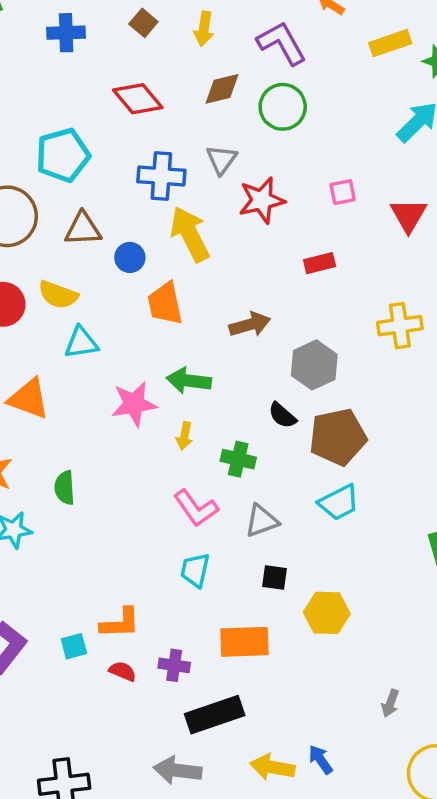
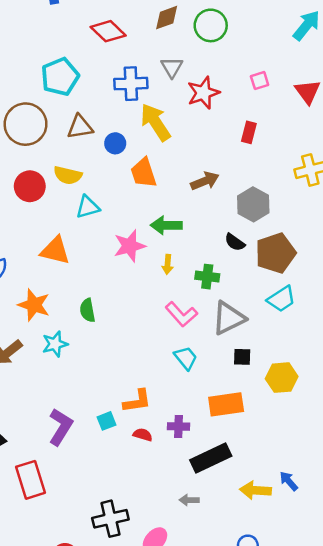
red rectangle: (320, 263) -> (249, 132), turned -55
gray triangle: (262, 521) -> (229, 318), size x1.4
cyan trapezoid: (195, 570) -> (186, 358), turned 135
gray arrow: (178, 770) -> (189, 500), size x0.6

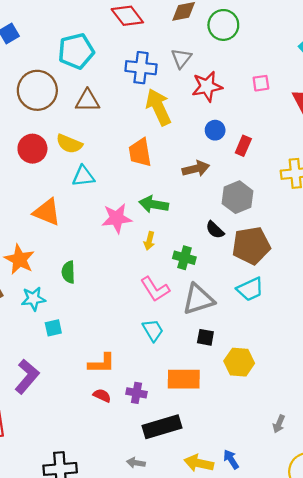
red rectangle: (249, 132) -> (243, 146), moved
blue circle: (115, 143) -> (215, 130), moved
cyan square: (107, 421) -> (53, 328), moved

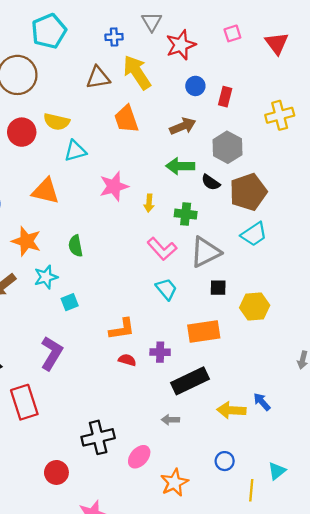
blue cross: (141, 68) -> (114, 37), size x0.6
brown triangle: (87, 101) -> (98, 78), moved
green arrow: (154, 204) -> (180, 166), moved

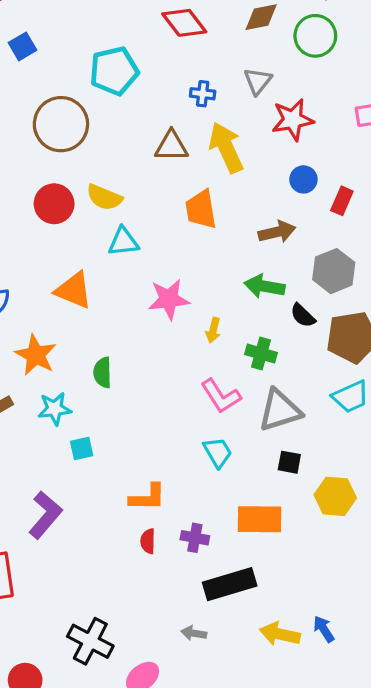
red semicircle: (127, 360) -> (148, 541), turned -114
black cross: (98, 437) -> (90, 641), turned 32

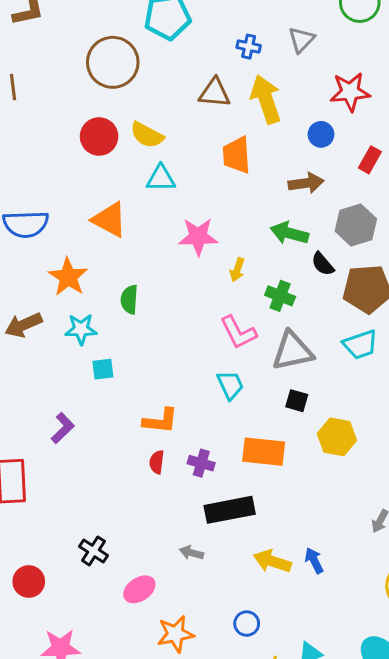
red star: (293, 120) -> (350, 92), moved
blue circle: (303, 179) -> (321, 134), moved
purple L-shape: (45, 515) -> (63, 428), size x0.7
black cross: (90, 641) -> (94, 551), size x0.7

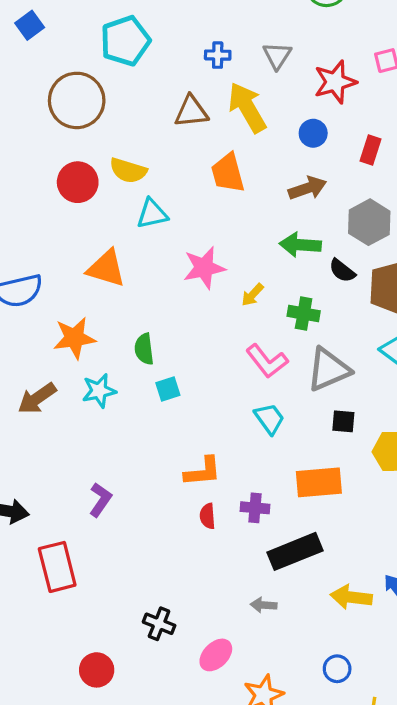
gray triangle: (302, 40) -> (277, 56), moved
yellow arrow: (237, 270) -> (253, 295), turned 35
orange star: (68, 277) -> (74, 338), turned -30
cyan square: (103, 369) -> (168, 389), moved

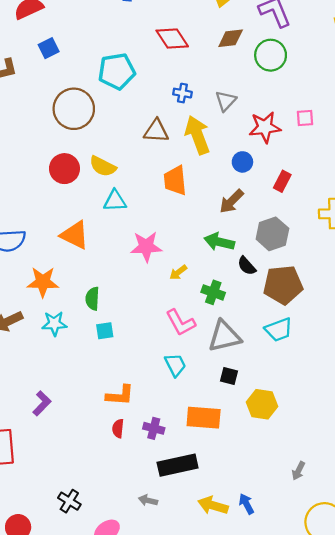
brown arrow: (307, 188) -> (232, 201), turned 144

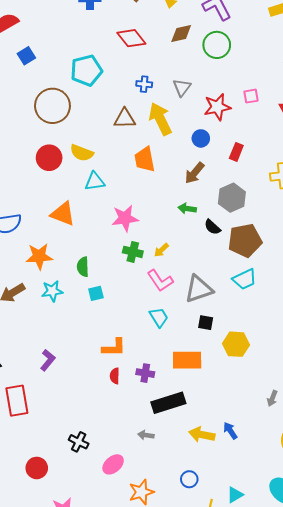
green arrow: (219, 242) -> (187, 209), size x0.7
yellow arrow: (178, 272) -> (161, 250), moved
green cross: (213, 292) -> (133, 252), moved

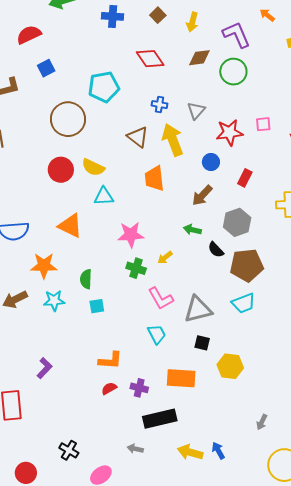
brown triangle: (125, 119) -> (138, 137), turned 35
yellow arrow: (161, 250) -> (165, 258), moved
red semicircle: (115, 376) -> (109, 388), turned 56

